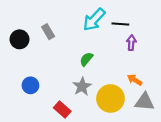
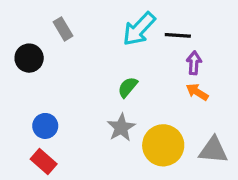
gray rectangle: (48, 32) -> (63, 29), moved
orange arrow: (135, 80) -> (197, 92), moved
red rectangle: (62, 109) -> (44, 161), moved

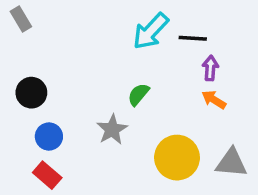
gray rectangle: (63, 29) -> (21, 19), moved
black circle: (29, 58) -> (31, 93), moved
gray star: (121, 128) -> (112, 129), moved

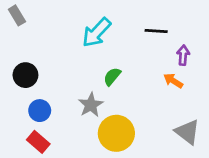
cyan arrow: (151, 31) -> (96, 32), moved
purple arrow: (210, 68) -> (183, 55), moved
yellow circle: (177, 158) -> (116, 133), moved
gray triangle: (231, 163) -> (187, 132), turned 32

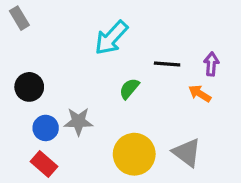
black line: (156, 31) -> (167, 64), moved
gray star: (91, 105) -> (78, 121), moved, turned 30
gray triangle: (187, 132) -> (187, 153), moved

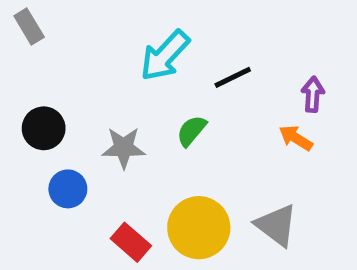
black line: (167, 64) -> (233, 77), moved, turned -30
gray star: (78, 121) -> (124, 148), moved
red rectangle: (44, 164) -> (131, 242), moved

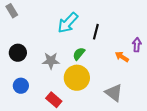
black line: (233, 77) -> (96, 32), turned -49
purple arrow: (313, 94) -> (137, 45), moved
blue circle: (68, 189) -> (21, 86), moved
yellow circle: (199, 228) -> (77, 78), moved

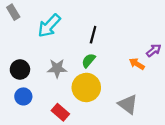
cyan arrow: (68, 23) -> (49, 26), moved
black line: (96, 32) -> (93, 35), moved
purple arrow: (137, 45) -> (154, 50), turned 48
black circle: (18, 53) -> (20, 70), moved

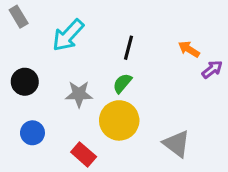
orange arrow: (137, 64) -> (189, 49), moved
black circle: (20, 70) -> (25, 82), moved

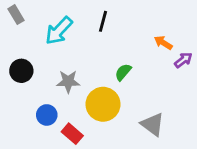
black line: (128, 48) -> (103, 21), moved
green semicircle: (122, 83) -> (123, 72), moved
blue circle: (32, 133) -> (47, 115), moved

